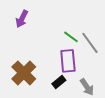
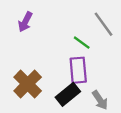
gray line: (90, 43) -> (103, 24), moved
black rectangle: (59, 82) -> (68, 94), size x1.5

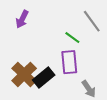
black rectangle: (68, 94) -> (44, 78), moved

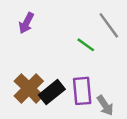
purple rectangle: (69, 62) -> (82, 91), moved

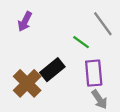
purple rectangle: (82, 91) -> (94, 73), moved
black rectangle: (52, 92) -> (52, 70), moved

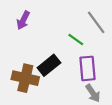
brown cross: (27, 83) -> (25, 78), turned -32

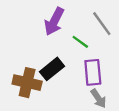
purple arrow: (23, 20) -> (54, 21), moved, size x1.4

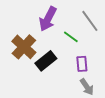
purple rectangle: (93, 72) -> (82, 64), size x0.7
brown cross: (27, 83) -> (24, 47), moved, turned 30

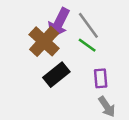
gray line: (90, 21) -> (88, 25), moved
brown cross: (24, 47) -> (44, 41), moved

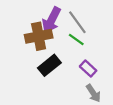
brown cross: (44, 41) -> (39, 36), turned 36
purple rectangle: (101, 78) -> (88, 69), turned -42

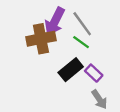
black rectangle: (49, 65) -> (71, 70), moved

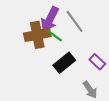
green line: (81, 42) -> (55, 36), moved
purple rectangle: (94, 73) -> (97, 62), moved

